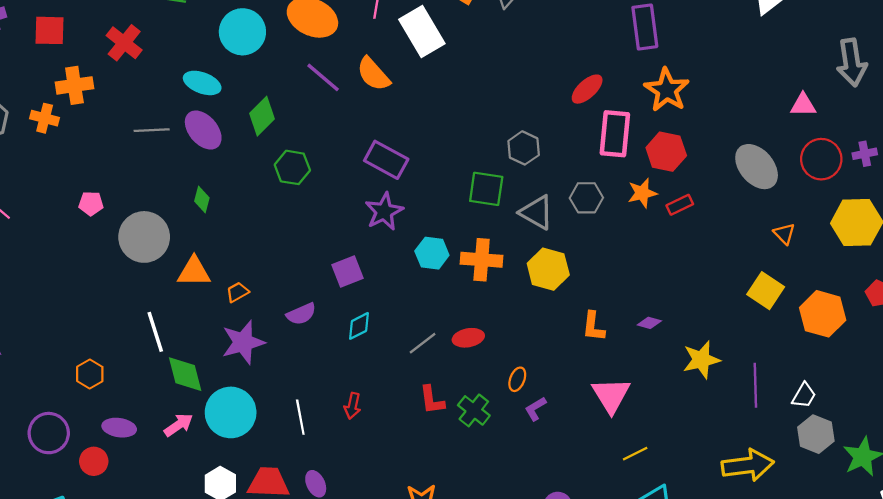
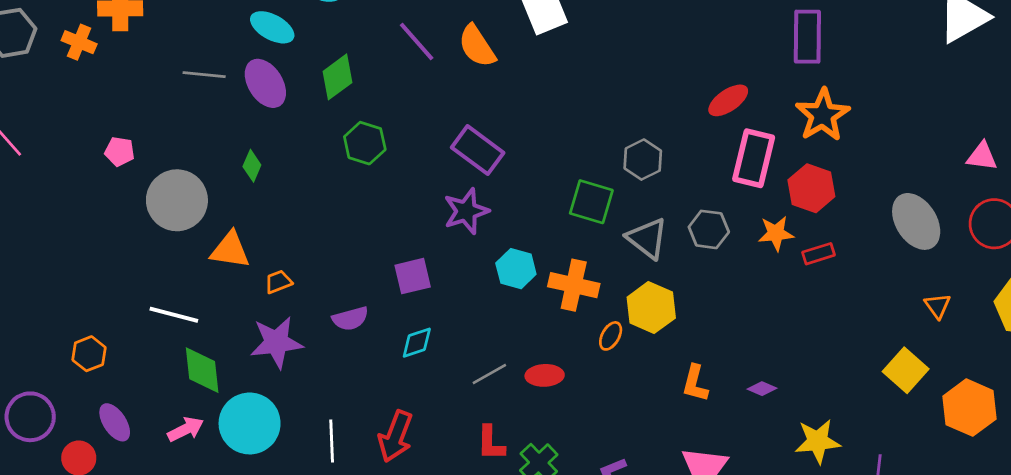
white line: (155, 332) -> (174, 315), turned -66
orange ellipse: (517, 379) -> (611, 336), moved
red arrow: (353, 406) -> (395, 436), size x1.6
purple ellipse: (119, 428) -> (115, 422), turned 40

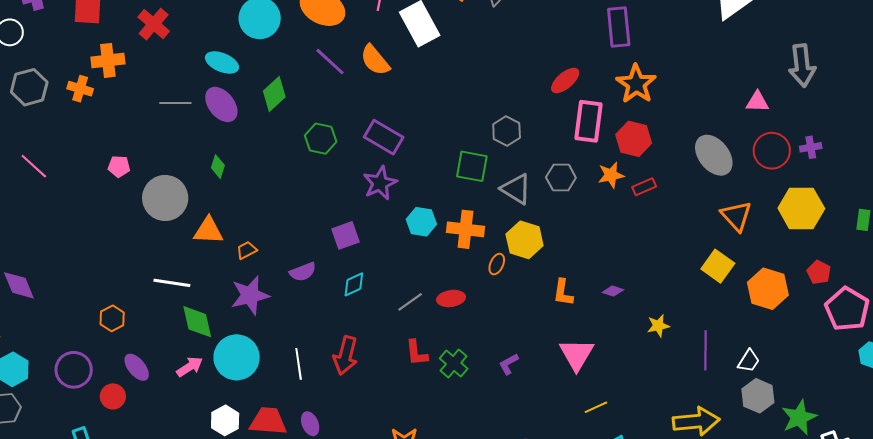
green hexagon: (365, 143) -> (321, 139), moved
orange triangle: (938, 306) -> (736, 216), size x1.6
yellow star: (818, 441) -> (658, 326), size x0.7

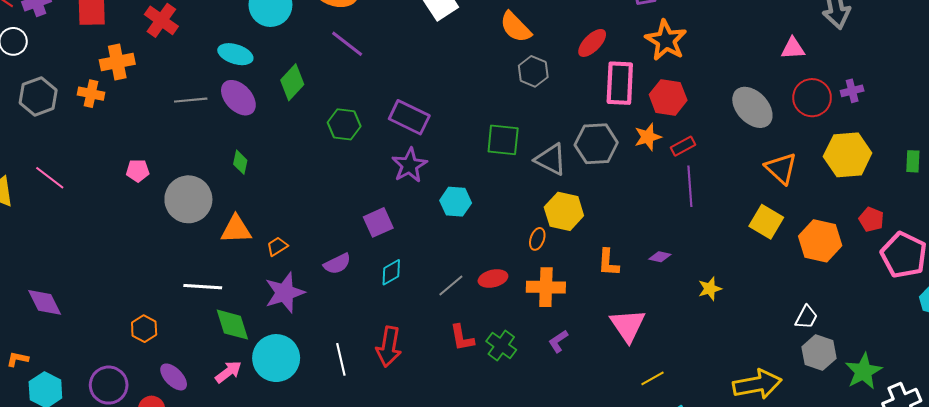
orange semicircle: (375, 60) -> (516, 27), moved
gray hexagon: (507, 131) -> (533, 71), moved
gray hexagon: (561, 178) -> (596, 144), size x1.4
orange cross: (465, 229) -> (546, 287), moved
purple line: (706, 350) -> (690, 186), moved

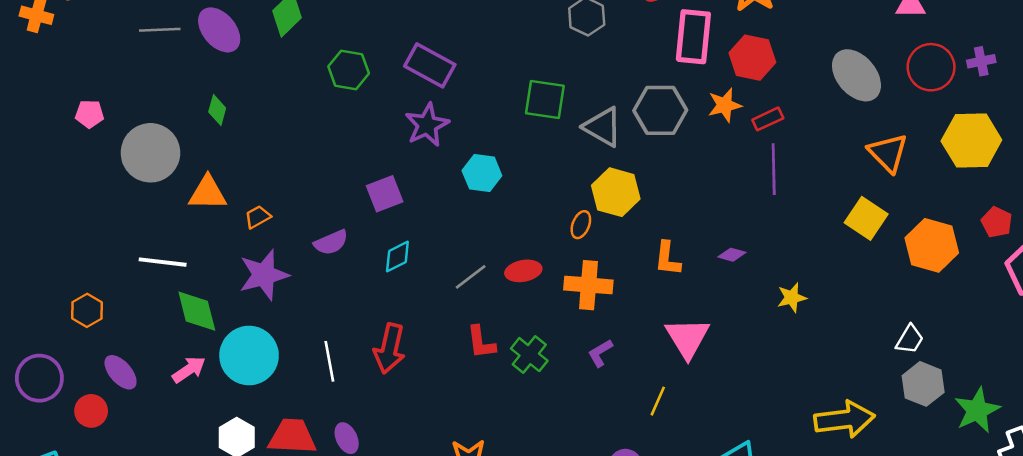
yellow line: (652, 378) -> (658, 401), moved, turned -40

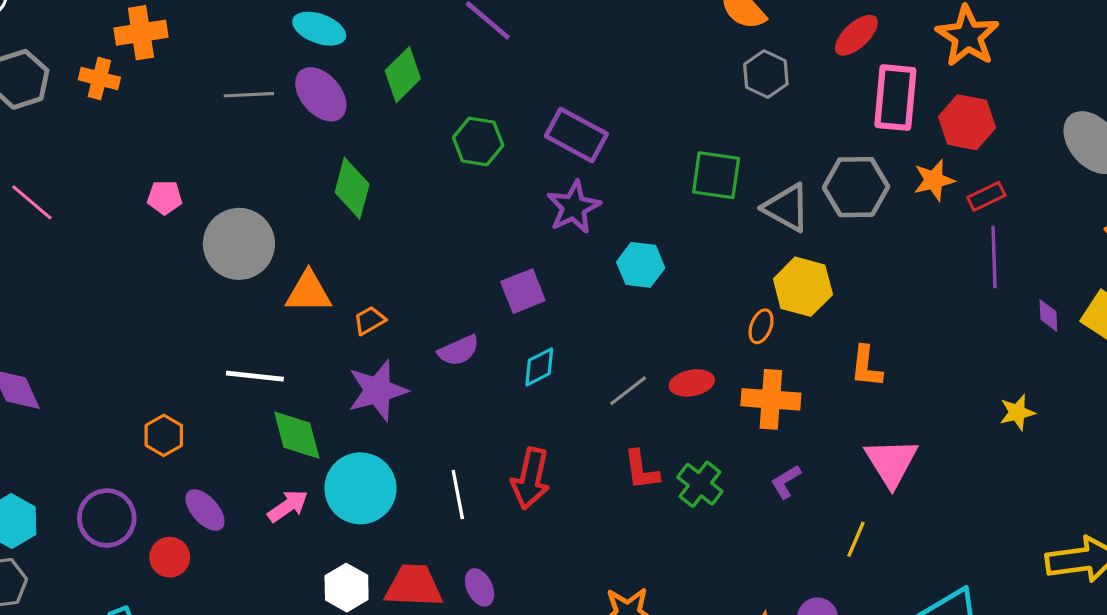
green diamond: (217, 110) -> (352, 188), moved, size x1.6
purple diamond: (732, 255) -> (1048, 315), moved, turned 72

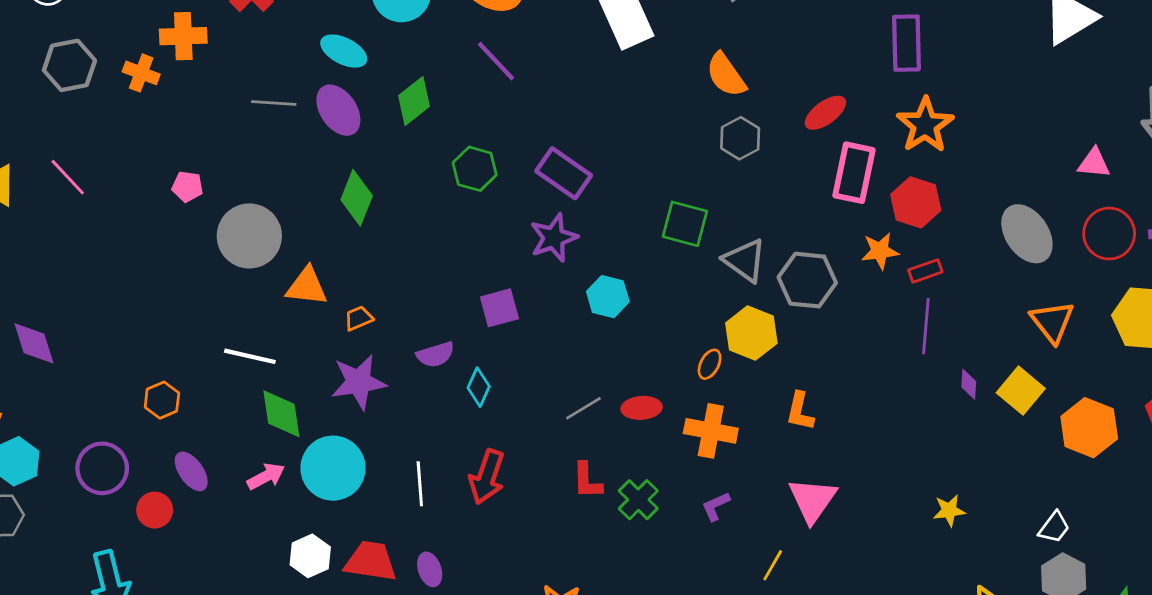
gray hexagon: (856, 187) -> (807, 280), moved
cyan diamond: (539, 367) -> (479, 387), moved, turned -45
yellow star: (1017, 412) -> (949, 510), moved

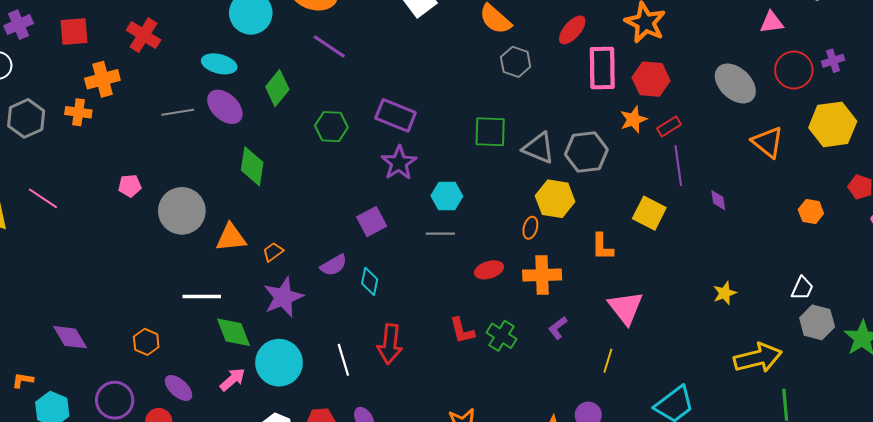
purple diamond: (34, 343) -> (70, 337), moved
yellow square: (1021, 391) -> (649, 213), moved
gray line: (583, 408) -> (440, 234), moved, turned 44
orange hexagon: (1089, 428) -> (811, 212), size x0.6

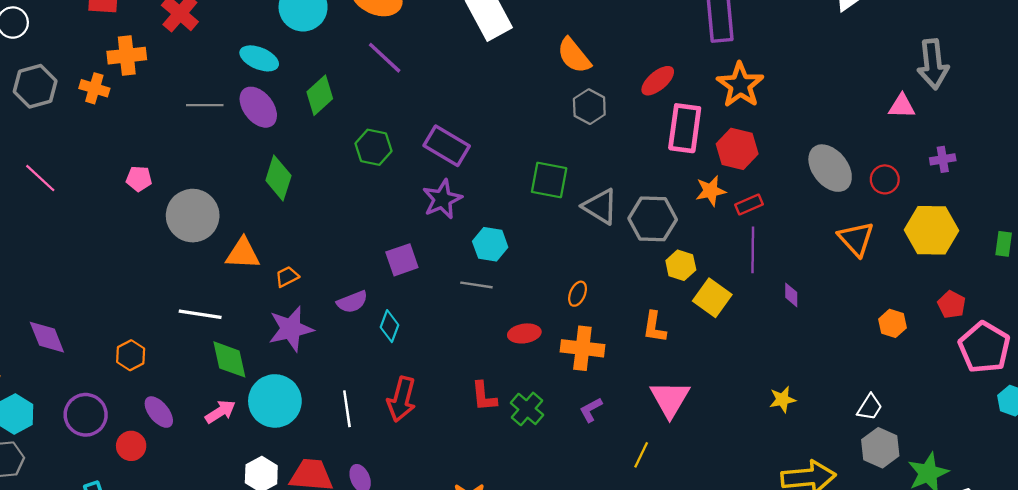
pink triangle: (772, 22) -> (902, 106), moved
red circle: (794, 70) -> (885, 179), moved, size x0.7
yellow hexagon: (555, 199) -> (681, 265), moved, size x0.7

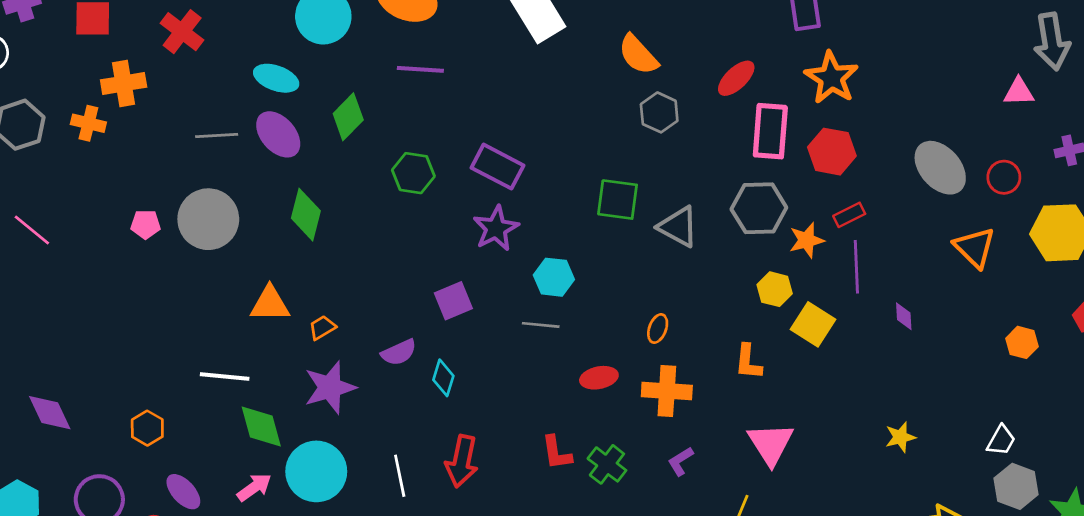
purple line: (385, 58) -> (420, 69), turned -36
orange star: (711, 191) -> (806, 240), moved
gray circle: (193, 216) -> (208, 219), moved
gray hexagon: (653, 219) -> (759, 208), moved

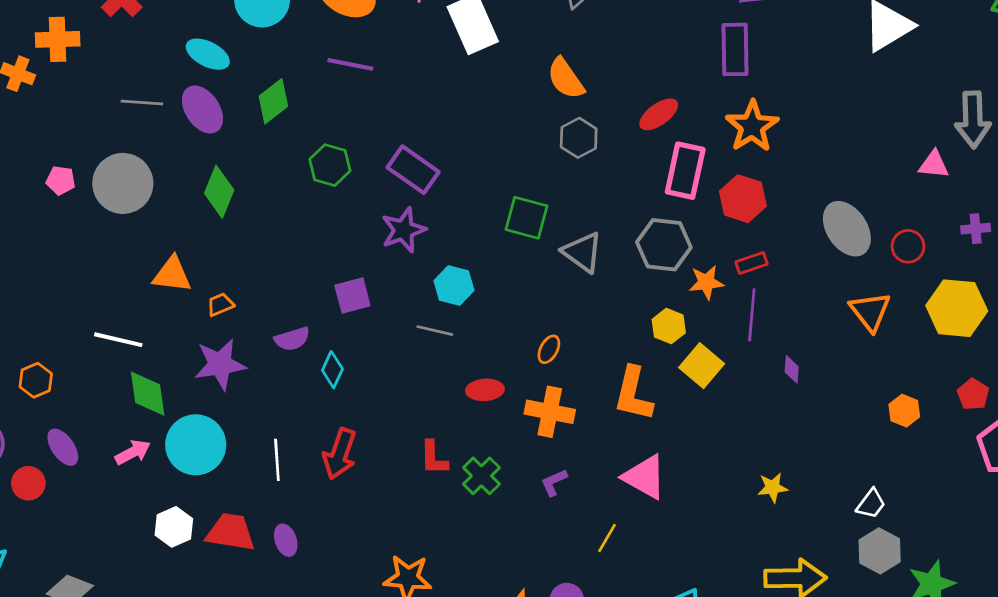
orange L-shape: (748, 362) -> (633, 394), size x1.5
pink triangle: (771, 444) -> (645, 477), turned -36

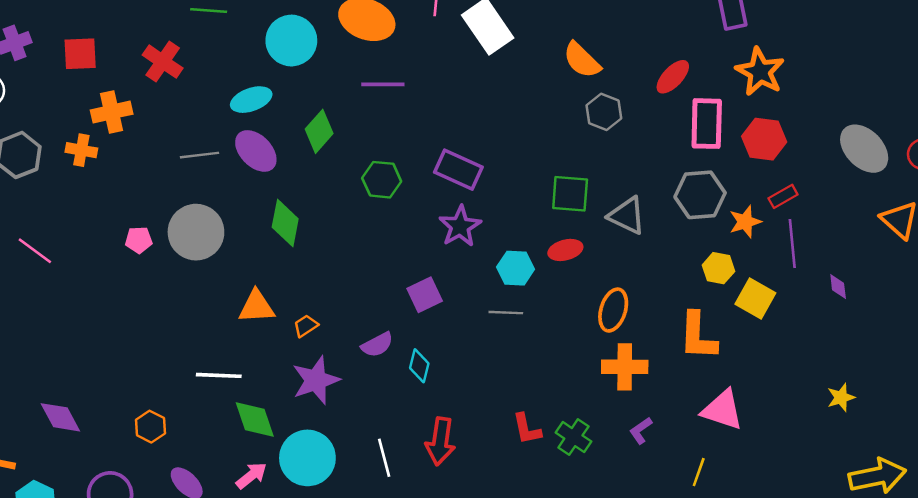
cyan ellipse: (208, 54) -> (251, 100), turned -36
orange ellipse: (549, 349) -> (613, 310), size x1.6
red ellipse: (485, 390) -> (565, 250), moved

